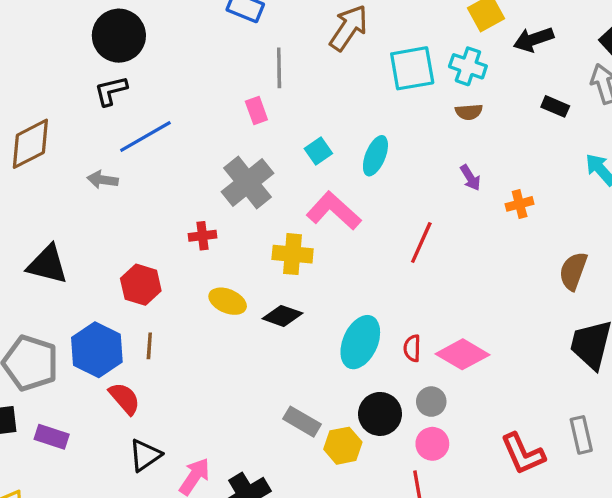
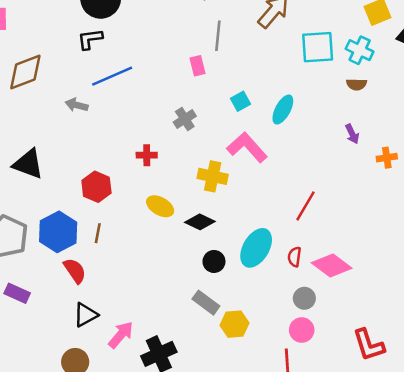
gray cross: (248, 183) -> (185, 119), size x0.6
red line: (421, 243) -> (305, 206), moved
black circle: (380, 414) -> (214, 261), moved, size x0.7

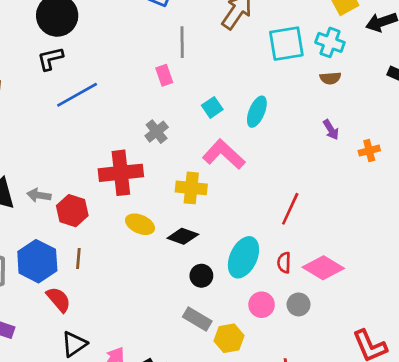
gray arrow: (77, 105) -> (39, 195), moved
red cross: (147, 155) -> (121, 173), size x2.0
pink circle: (302, 330) -> (262, 305), moved

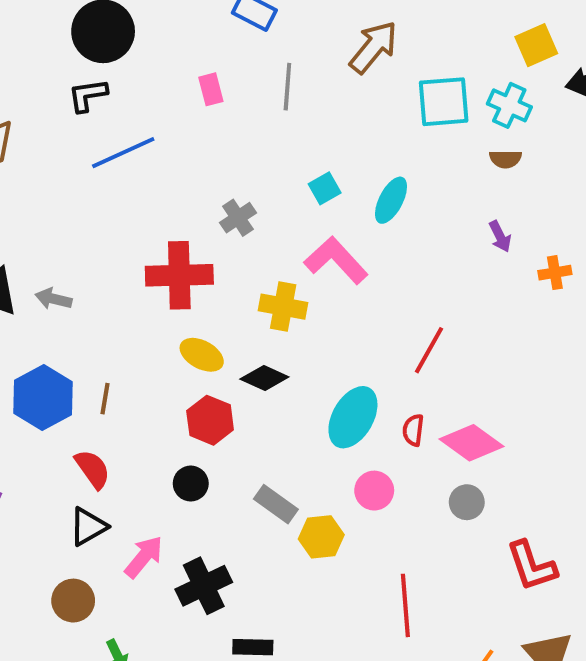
pink rectangle: (164, 75) -> (211, 89), moved
red hexagon: (72, 211) -> (210, 420), moved
black circle: (201, 276) -> (191, 484), moved
red semicircle: (59, 299) -> (93, 469), moved
gray circle: (299, 304) -> (467, 502), moved

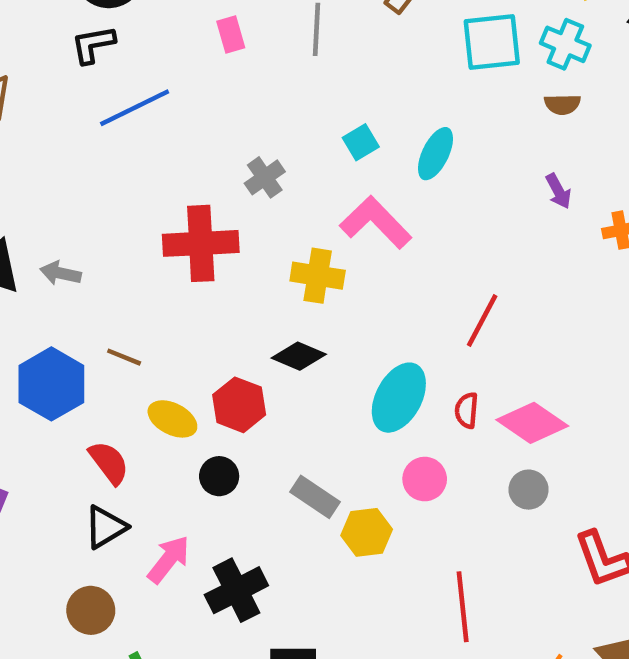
yellow ellipse: (202, 355) -> (172, 419), moved
brown line: (105, 399) -> (124, 357), moved, turned -76

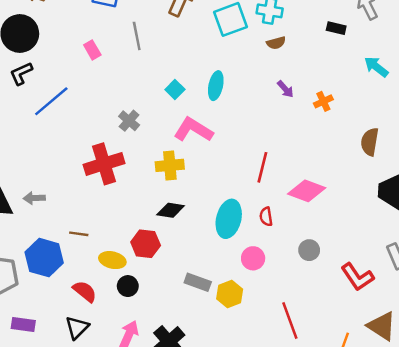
pink diamond: (532, 423) -> (307, 191), moved
black circle: (219, 476) -> (128, 286), moved
black triangle: (105, 527) -> (77, 328), moved

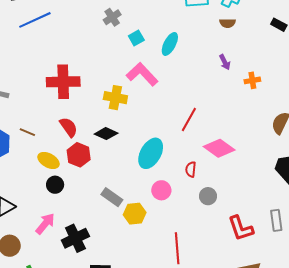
gray cross: (129, 121) -> (112, 17), moved
red semicircle: (266, 217) -> (191, 169), moved
red semicircle: (85, 291) -> (69, 127), moved

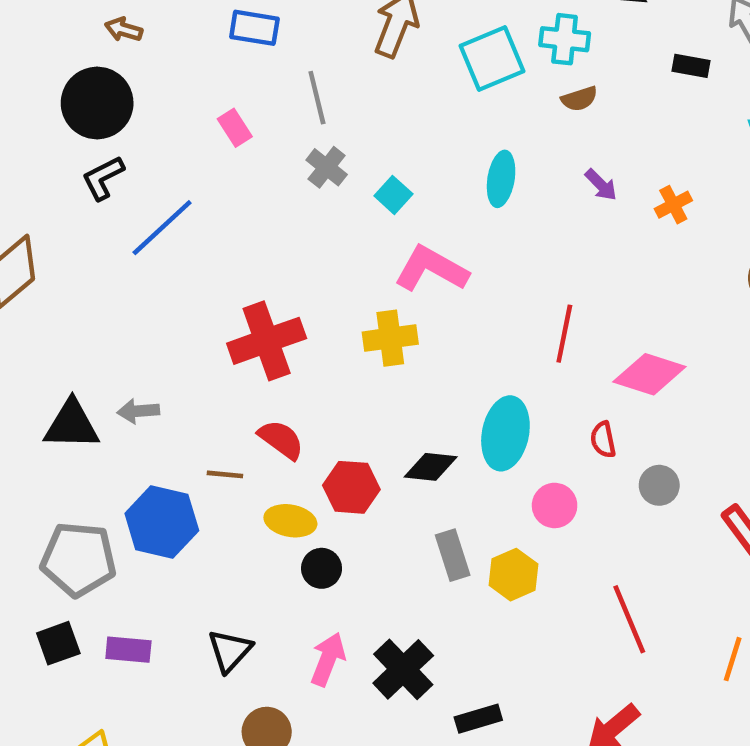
cyan ellipse: (170, 44) -> (501, 179), moved
red semicircle: (69, 127) -> (281, 440), moved
black diamond: (106, 134) -> (431, 467), moved
gray rectangle: (112, 197) -> (453, 555), turned 55

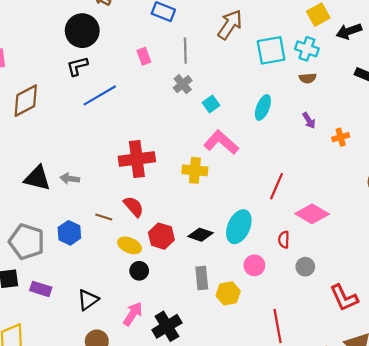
blue hexagon: (162, 522) -> (69, 233), size x0.7

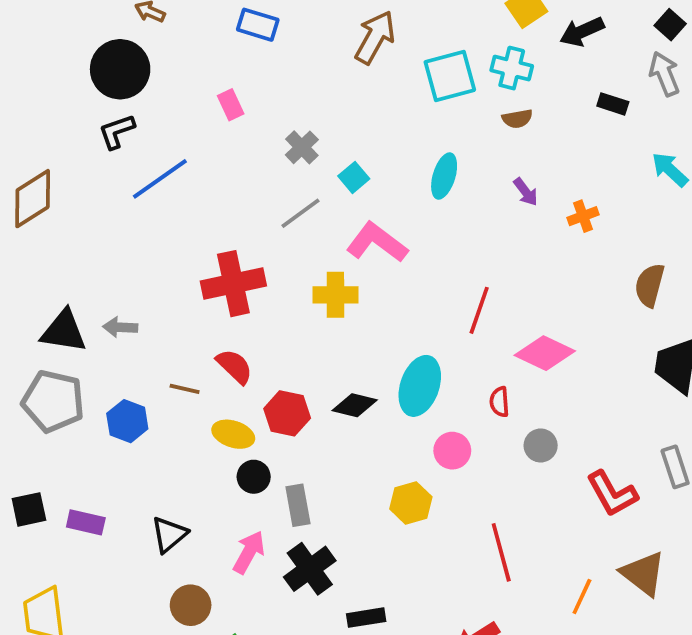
gray line: (185, 51) -> (300, 213), moved, turned 60
gray pentagon: (27, 242) -> (53, 401), moved
gray rectangle: (202, 278) -> (298, 505), moved

